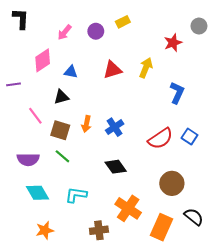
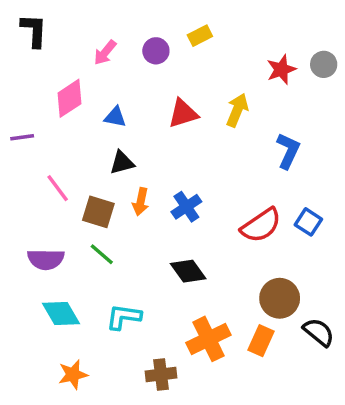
gray circle: (199, 26) -> (324, 64), moved
black triangle: (61, 97) -> (122, 163), moved
orange cross: (128, 208) -> (208, 339), turned 30
black semicircle: (194, 217) -> (319, 332), moved
orange rectangle: (161, 227) -> (261, 341), moved, size x0.7

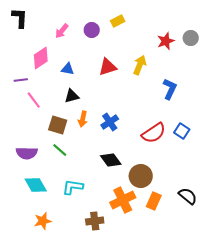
purple line: (22, 137) -> (21, 80), moved
pink line: (58, 188) -> (34, 100), moved
brown circle: (280, 298) -> (141, 176), moved

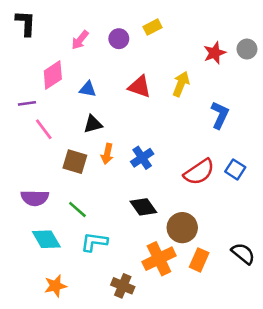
red triangle: (108, 67) -> (140, 87), turned 36
green line: (60, 150) -> (77, 210), moved
brown cross: (95, 221) -> (123, 286), turned 30

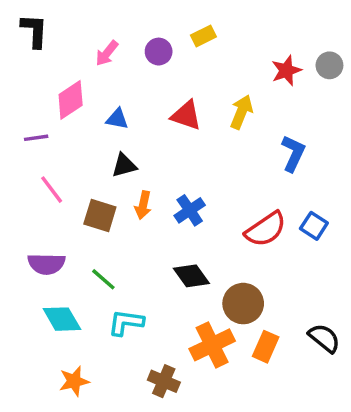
pink line: (44, 129) -> (52, 190), moved

